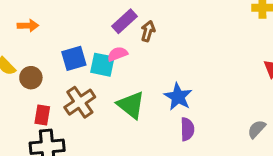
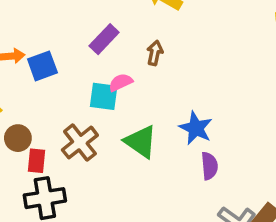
purple rectangle: (124, 21) -> (104, 39), moved
blue square: (74, 58) -> (42, 66), moved
brown circle: (31, 78) -> (18, 138), moved

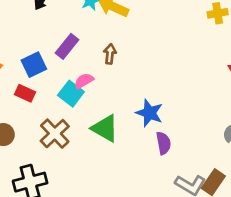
blue square: (42, 66) -> (34, 65), moved
cyan square: (104, 96) -> (71, 94), turned 35
red rectangle: (36, 161) -> (25, 93), moved, turned -66

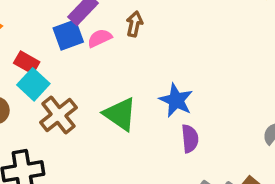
blue square: (34, 65) -> (68, 35), moved
pink semicircle: (84, 81) -> (100, 38), moved
cyan square: (71, 94) -> (33, 84), moved

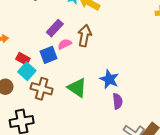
brown arrow: (134, 24) -> (85, 36), size x1.5
blue square: (68, 35) -> (48, 55), moved
brown cross: (58, 115) -> (42, 89), turned -35

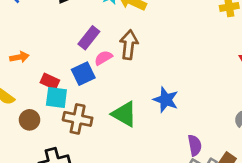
cyan square: (27, 71) -> (56, 97), turned -30
purple semicircle: (118, 101) -> (195, 145), moved

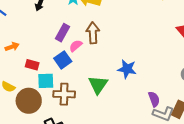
orange arrow: (19, 57) -> (12, 47), moved
red rectangle: (50, 81) -> (32, 65), moved
green triangle: (124, 114) -> (98, 85), turned 45
brown circle: (30, 120) -> (29, 101), size x1.6

